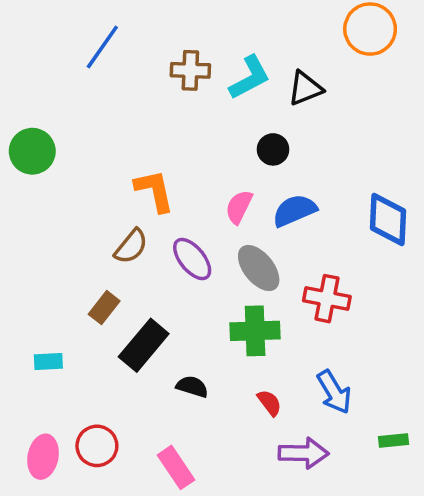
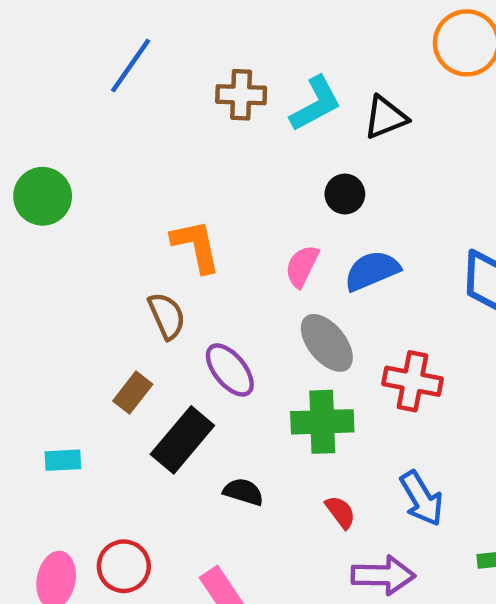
brown semicircle: (131, 246) -> (167, 316), turned -63
purple ellipse: (192, 259) -> (230, 370), moved

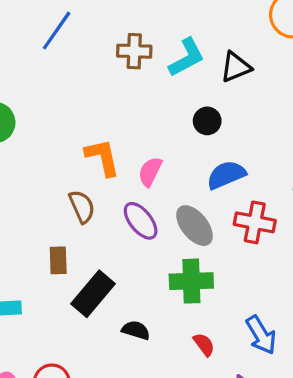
pink semicircle: (302, 266) -> (150, 172), moved
purple ellipse: (230, 370) -> (141, 221), moved
red cross: (413, 381) -> (255, 222), moved
brown rectangle: (133, 393) -> (58, 260), turned -40

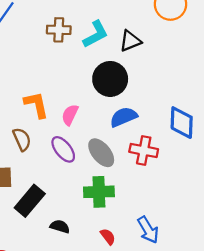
black circle: (207, 121) -> (110, 79), size x1.8

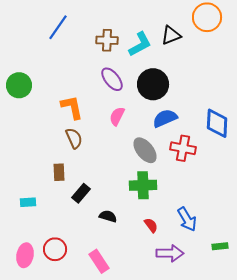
black triangle: (130, 41) -> (171, 35), moved
orange L-shape: (36, 105) -> (72, 107), moved
purple ellipse: (63, 149) -> (112, 79), moved
black rectangle: (30, 201) -> (81, 193), size x0.7

